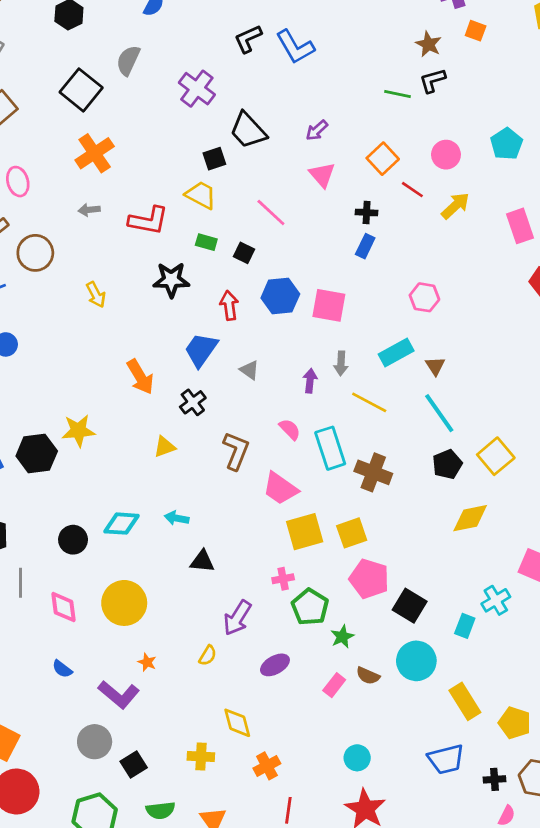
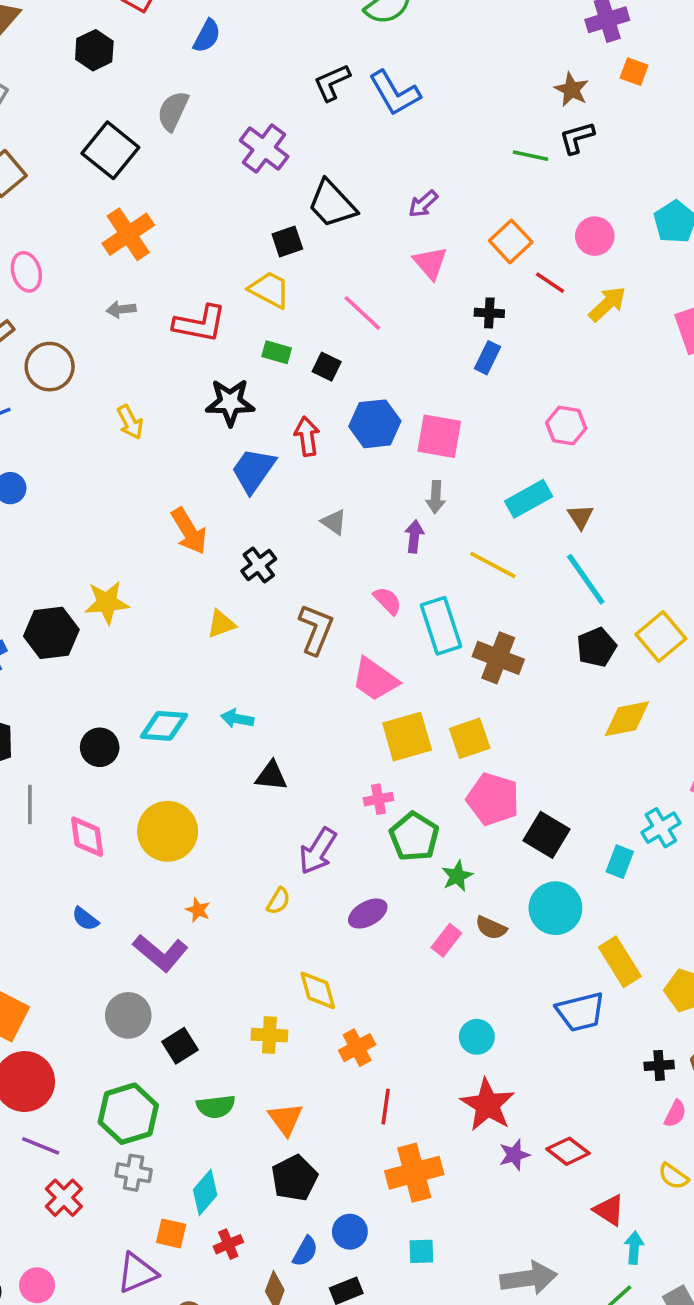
blue trapezoid: (201, 350) -> (253, 470), moved
gray arrow: (341, 363) -> (436, 497), moved
blue trapezoid: (446, 759) -> (580, 1012), moved

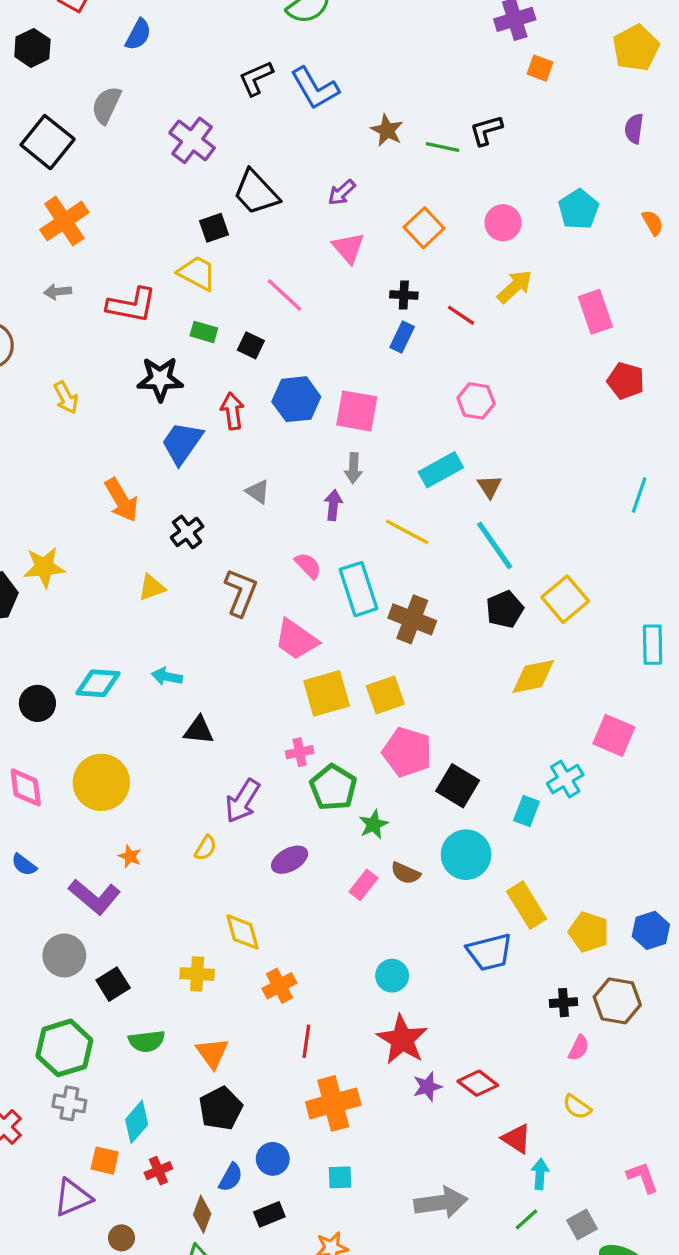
brown star: (572, 90) -> (387, 130), moved
red line: (550, 283) -> (461, 315), moved

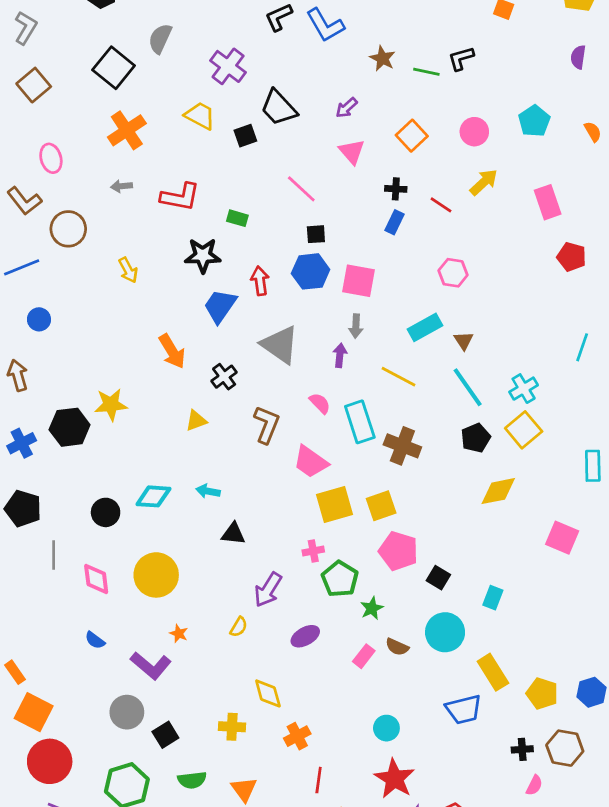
yellow trapezoid: (197, 273) -> (200, 116), moved
black square: (251, 345) -> (316, 234), moved, turned -30
gray triangle: (258, 492) -> (280, 345), size x2.0
cyan cross: (565, 779) -> (524, 389), moved
black square: (458, 786) -> (438, 578), size x0.7

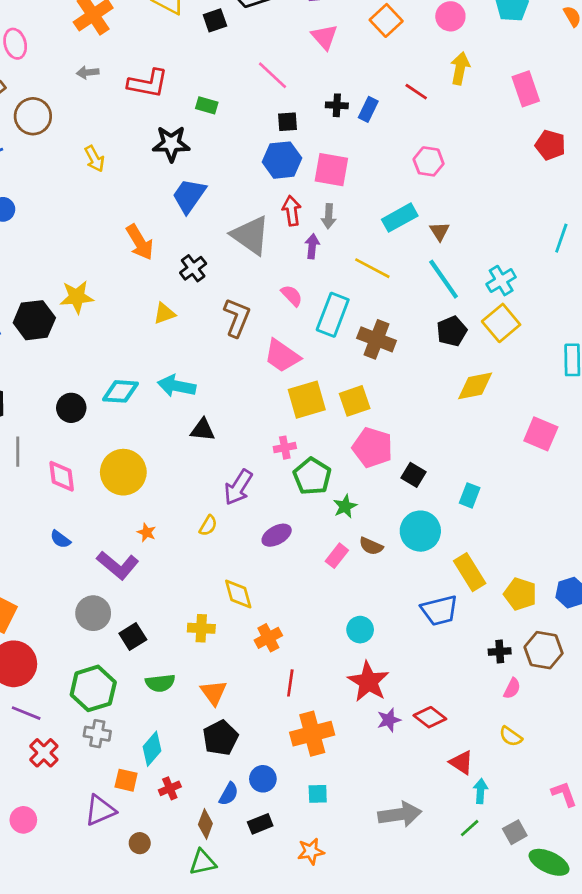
yellow arrow: (484, 182) -> (460, 68), turned -36
black cross: (396, 189) -> (337, 105), moved
red arrow: (260, 281) -> (292, 211), moved
cyan rectangle: (360, 422) -> (333, 315), turned 39
cyan arrow: (208, 491) -> (177, 386), size x1.5

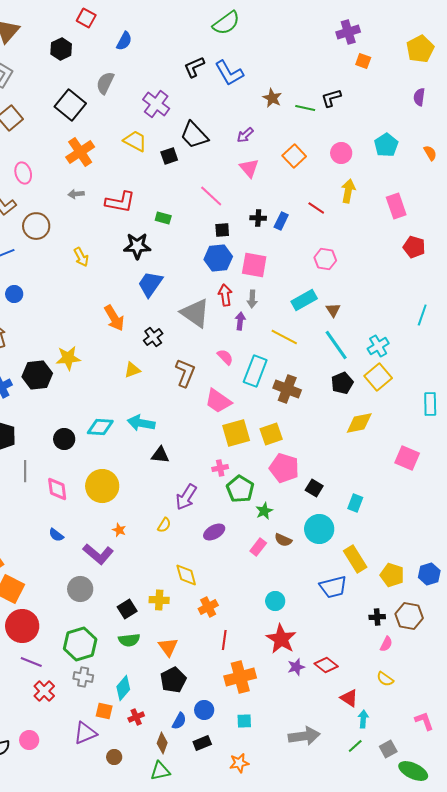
black square: (133, 636) -> (127, 609), moved

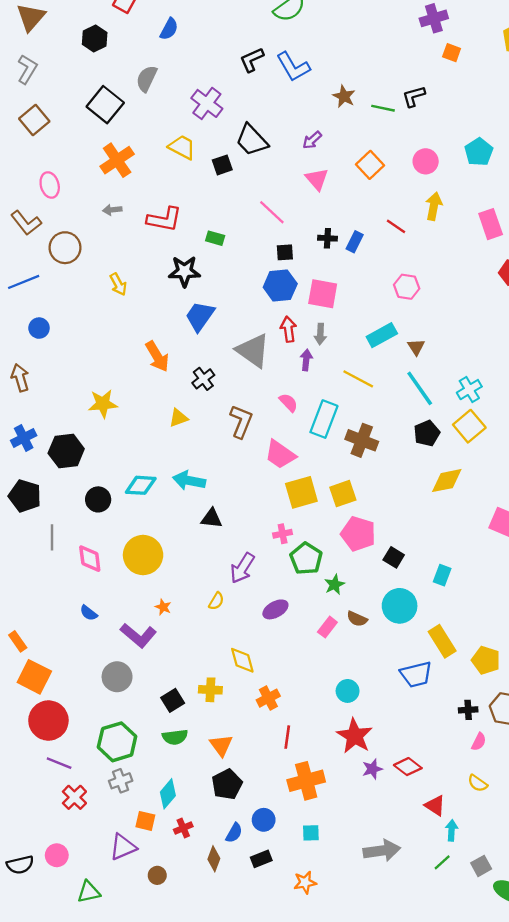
black hexagon: (37, 375) -> (66, 451), moved
gray cross: (83, 677) -> (121, 781), turned -30
green triangle: (160, 771) -> (89, 892), moved

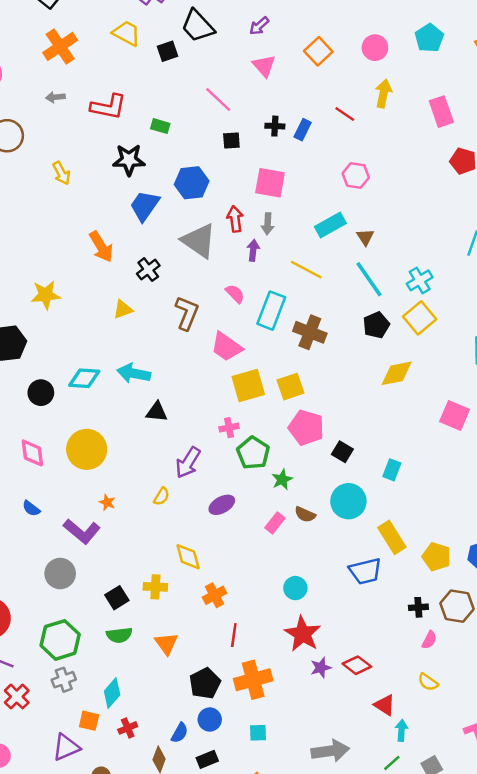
blue hexagon: (280, 285) -> (192, 183), moved
black pentagon: (227, 784) -> (205, 683), moved

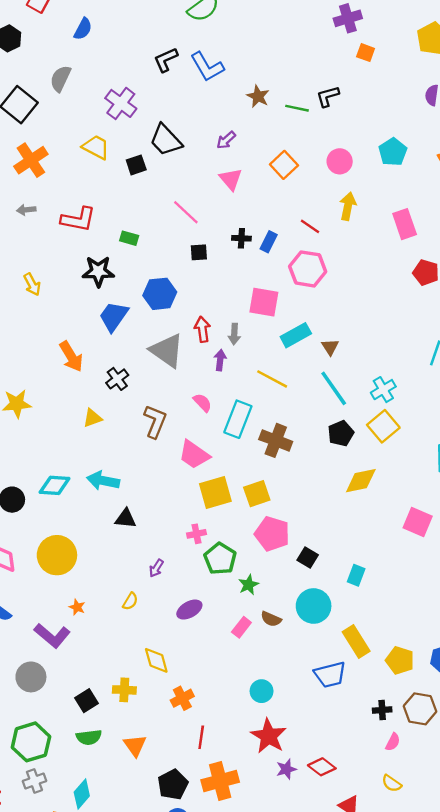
pink hexagon: (356, 176) -> (308, 269), moved, size x1.4
pink square: (270, 183) -> (264, 302), moved
purple arrow: (188, 463) -> (156, 568), size x0.6

